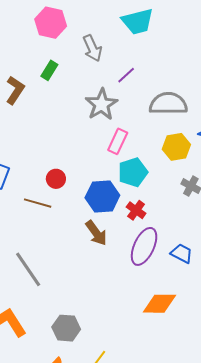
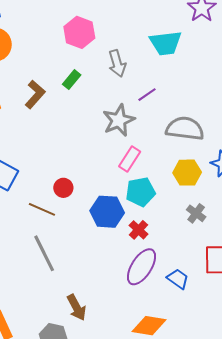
brown arrow: (96, 233) -> (77, 307), moved
gray line: (28, 269) -> (44, 253), moved

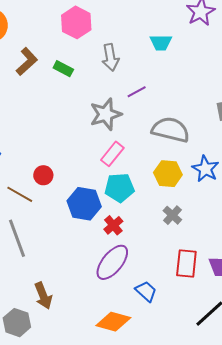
cyan trapezoid: (166, 43) -> (161, 43), size x0.7
green rectangle: (72, 80) -> (63, 69), turned 72
brown L-shape: (35, 95) -> (27, 61), moved
blue trapezoid: (178, 279) -> (146, 291), moved

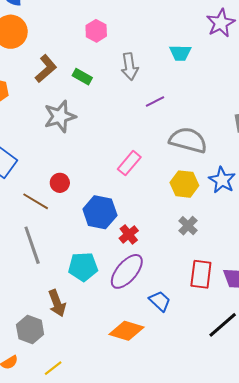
pink hexagon: (76, 22) -> (96, 31), size x0.7
gray star: (106, 114) -> (60, 116), moved
cyan pentagon: (120, 188) -> (83, 267), moved

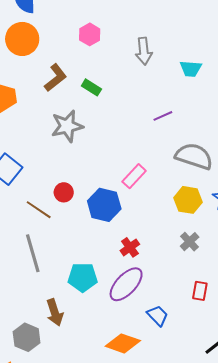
pink hexagon: (96, 31) -> (90, 34), moved
gray arrow: (130, 67) -> (144, 51), moved
blue hexagon: (100, 212) -> (104, 205), moved
red rectangle: (201, 274) -> (200, 291), size x0.7

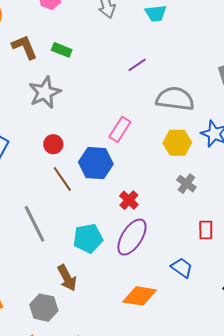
brown L-shape: (56, 78) -> (25, 47), turned -64
red circle: (64, 192) -> (53, 144), moved
brown line: (39, 210) -> (62, 179), moved, turned 32
blue trapezoid: (158, 316) -> (182, 268), moved

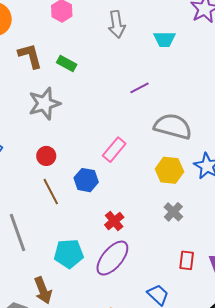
blue hexagon: (96, 163) -> (86, 180), size x0.7

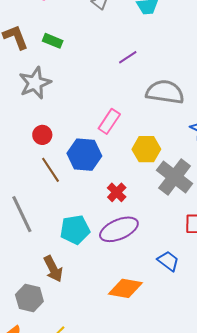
yellow hexagon: (169, 170) -> (146, 149), moved
blue hexagon: (86, 180) -> (84, 155), size x1.4
gray cross: (173, 212) -> (175, 177), size x1.8
purple ellipse: (112, 258) -> (119, 229), turned 33

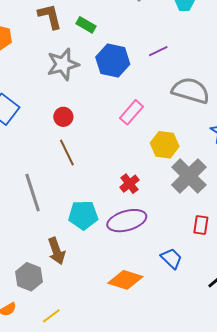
blue hexagon: (84, 155) -> (113, 61), moved

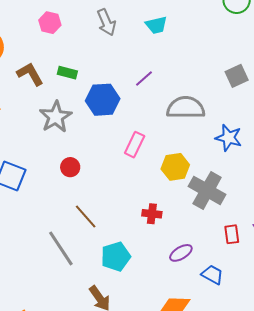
brown line: (67, 153) -> (86, 216), moved
red cross: (129, 184) -> (152, 214), turned -30
purple ellipse: (127, 221) -> (181, 253), moved, size x0.6

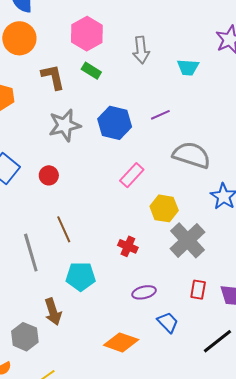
pink hexagon: (50, 23) -> (87, 34), size x1.5
green rectangle: (67, 73) -> (91, 71), moved
red circle: (70, 167) -> (49, 175), moved

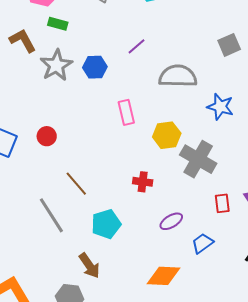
blue hexagon: (115, 123) -> (95, 67), size x0.7
gray star: (65, 125) -> (56, 65), moved
pink rectangle: (132, 175) -> (126, 112), turned -40
blue trapezoid: (168, 322) -> (202, 243), turned -65

